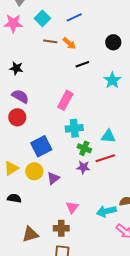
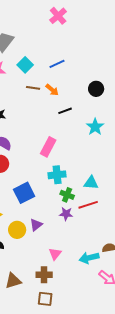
yellow circle: (34, 171) -> (17, 230), moved

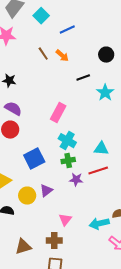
cyan square: (25, 65) -> (41, 16), moved
brown line: (33, 88) -> (43, 54), turned 48
black line: (65, 111) -> (83, 78), moved
cyan cross: (57, 175) -> (67, 141), turned 36
green cross: (67, 195) -> (68, 161), moved, turned -32

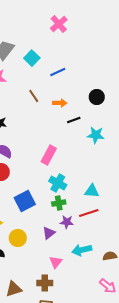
orange arrow: (62, 56) -> (60, 103), moved, turned -40
cyan star: (105, 93) -> (96, 135), turned -30
purple triangle: (46, 191) -> (49, 233), moved
cyan arrow: (99, 224) -> (82, 250), moved

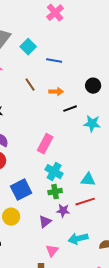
blue line: (58, 72) -> (54, 61), turned 35
yellow circle: (18, 238) -> (11, 217), moved

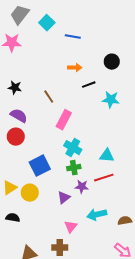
brown line: (30, 85) -> (49, 97), moved

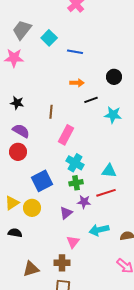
brown line: (49, 97) -> (51, 112), turned 40

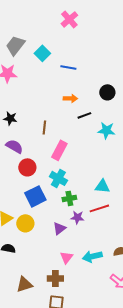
red circle: (18, 152) -> (27, 167), moved
cyan cross: (75, 163) -> (58, 178), moved
cyan arrow: (99, 230) -> (92, 256), moved

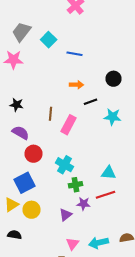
pink rectangle: (59, 150) -> (68, 125), moved
blue square: (35, 196) -> (24, 183), moved

